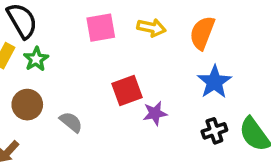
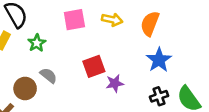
green star: (36, 59) -> (37, 43), moved
brown circle: (27, 105) -> (25, 89), moved
gray semicircle: (71, 122) -> (48, 76), moved

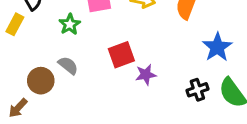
green star: (37, 43) -> (70, 24), moved
blue star: (159, 60) -> (217, 47), moved

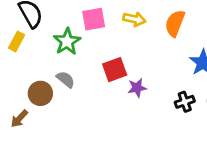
green star: (70, 24) -> (67, 42), size x1.4

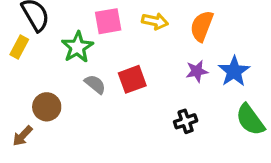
gray semicircle: (66, 79) -> (95, 84), moved
purple star: (137, 88) -> (197, 71), moved
black cross: (185, 102) -> (186, 121), moved

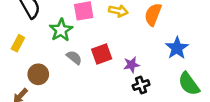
yellow rectangle: (19, 47) -> (18, 43), moved
purple star: (197, 71) -> (131, 65), moved

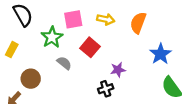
red square: (102, 54) -> (90, 47), moved, turned -30
black cross: (141, 85) -> (106, 89), moved

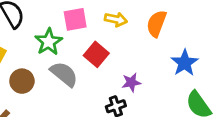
gray semicircle: (64, 63) -> (64, 74), size x1.5
brown circle: (31, 79) -> (22, 81), moved

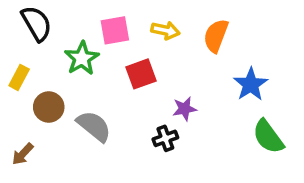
red square: (96, 54) -> (141, 74), turned 30
gray semicircle: (64, 74) -> (94, 126), moved

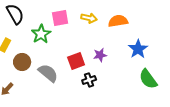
orange semicircle: (216, 36) -> (118, 21), turned 60
red square: (141, 74) -> (76, 61), moved
purple star: (185, 109) -> (100, 55), moved

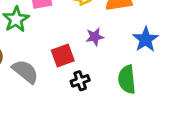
purple star: (100, 55) -> (95, 37), moved
green semicircle: (148, 79) -> (127, 79), moved, turned 30

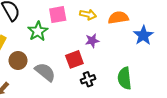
purple star: (95, 37) -> (92, 41), moved
blue star: (146, 39) -> (143, 35), moved

